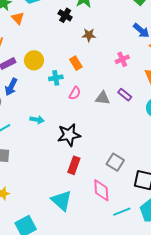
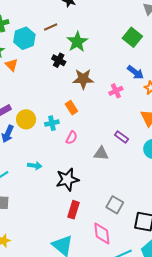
brown star: (89, 35) -> (83, 79), size x1.5
pink cross: (122, 59) -> (116, 91), moved
yellow circle: (34, 60) -> (26, 119), moved
gray triangle: (103, 98) -> (101, 153), moved

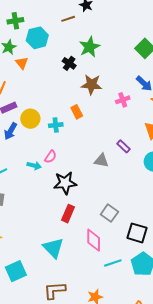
brown line: (51, 27) -> (68, 19), moved
pink semicircle: (72, 138) -> (50, 157), moved

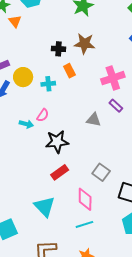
black cross: (69, 63) -> (58, 49), moved, turned -32
pink cross: (123, 100) -> (113, 78), moved, size x1.6
red rectangle: (68, 214) -> (60, 172), turned 30
cyan line: (113, 263) -> (84, 224), moved

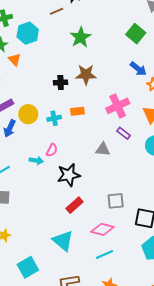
orange rectangle: (69, 71) -> (77, 111), moved, turned -64
gray square: (101, 172) -> (116, 201), turned -36
pink diamond: (85, 199) -> (102, 229), turned -70

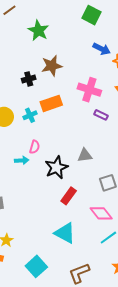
pink cross: (118, 106) -> (89, 90), turned -35
orange rectangle: (77, 111) -> (51, 103), size x1.5
gray triangle: (103, 149) -> (85, 155), moved
pink diamond: (102, 229) -> (101, 213), turned 50

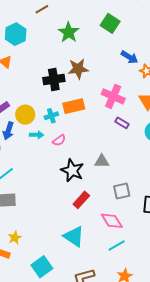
green square: (92, 15) -> (110, 23), moved
black cross: (29, 79) -> (54, 79), size x1.5
pink semicircle: (35, 147) -> (59, 140), moved, turned 32
cyan arrow: (22, 160) -> (37, 135), moved
black star: (56, 167) -> (72, 170), turned -30

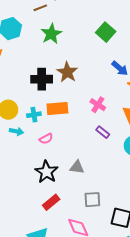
green star: (69, 32) -> (51, 34), moved
brown star: (78, 69) -> (67, 72), turned 30
pink cross: (113, 96) -> (98, 105), size x0.7
pink semicircle: (59, 140) -> (46, 139), moved

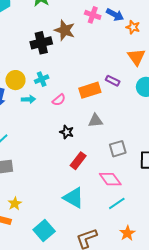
pink cross: (98, 105) -> (93, 15), moved
orange rectangle: (57, 109) -> (90, 90), moved
black star: (46, 172) -> (67, 132), size x0.6

